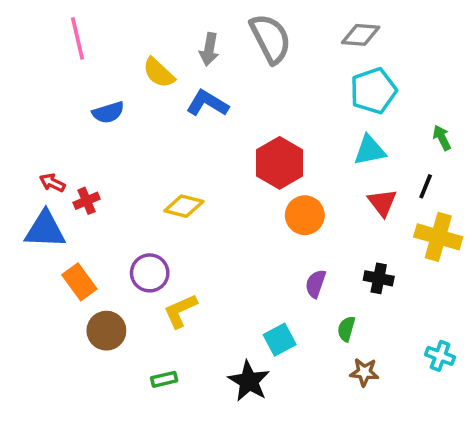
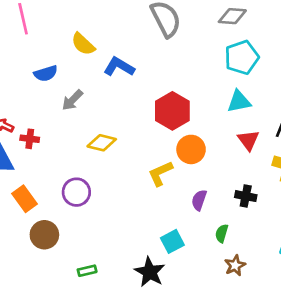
gray arrow: (209, 49) -> (72, 100), moved, turned 35
red cross: (87, 201) -> (30, 139), turned 30
yellow L-shape: (180, 311) -> (160, 173), moved
brown star: (364, 372) -> (235, 265), turned -30

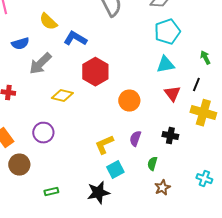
gray arrow: (72, 100) -> (40, 64), size x1.4
red hexagon: (172, 111) -> (95, 72), moved
yellow L-shape: (160, 173) -> (104, 145), moved
black star: (150, 272) -> (98, 193), turned 30

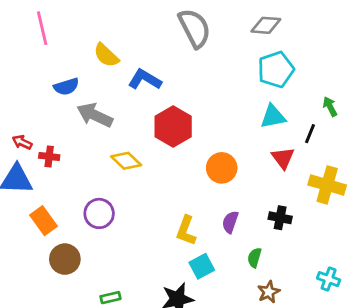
gray arrow: (40, 64) -> (95, 115), turned 70
black line: (196, 85) -> (310, 134), moved
yellow diamond: (62, 96) -> (126, 161), turned 30
yellow L-shape: (104, 145) -> (186, 231), turned -45

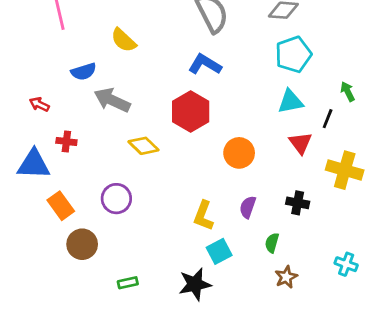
blue L-shape: (145, 79) -> (205, 64), moved
red arrow: (22, 142) -> (39, 104), moved

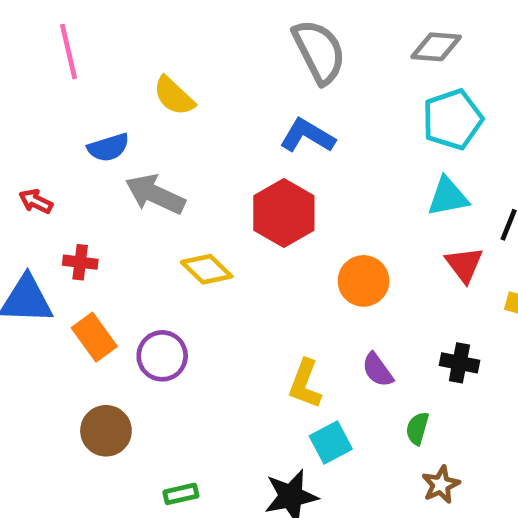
orange rectangle: (61, 206) -> (94, 337), moved
purple semicircle: (248, 207) -> (378, 370), turned -55

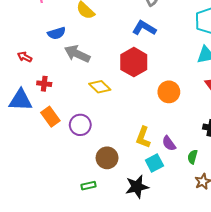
purple semicircle: (378, 370) -> (169, 143), moved
brown circle: (106, 431) -> (107, 158), moved

